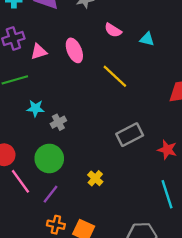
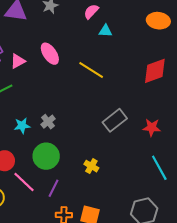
pink semicircle: (113, 30) -> (91, 11), moved, turned 112
cyan triangle: (147, 39) -> (105, 31), moved
cyan star: (35, 108) -> (22, 126), moved

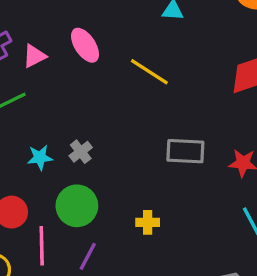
gray rectangle: (115, 120) -> (185, 151), turned 40
yellow cross: (91, 166) -> (148, 222), turned -32
pink line: (24, 182) -> (42, 246), turned 45

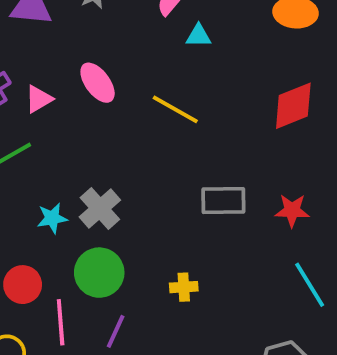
gray cross: (81, 152) -> (100, 209), size x1.5

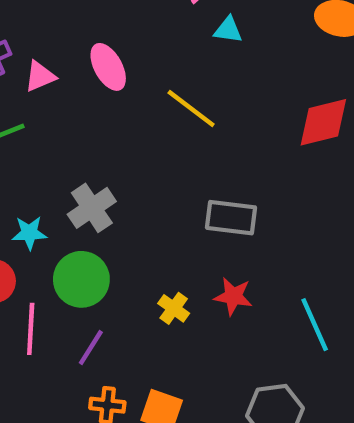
red star: (292, 211) -> (233, 296), moved
cyan star: (52, 218) -> (29, 233), moved
yellow cross: (184, 287) -> (174, 308), turned 32

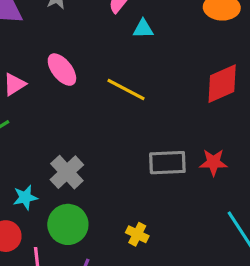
red star: (233, 296) -> (213, 162), moved

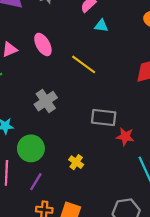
red star: (213, 162) -> (125, 137), moved
gray cross: (67, 172) -> (46, 101), moved

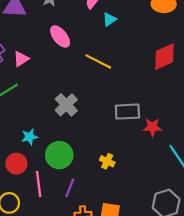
cyan triangle: (101, 26) -> (110, 19), turned -32
pink ellipse: (43, 44) -> (60, 36), moved

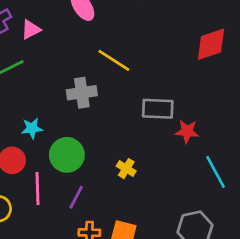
yellow line: (98, 61) -> (114, 60), moved
gray cross: (66, 105) -> (82, 93), turned 30

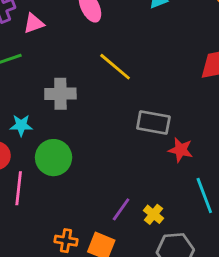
gray cross: (82, 93) -> (60, 94), moved
yellow cross: (126, 169) -> (153, 214), moved
purple line: (76, 197) -> (121, 209), moved

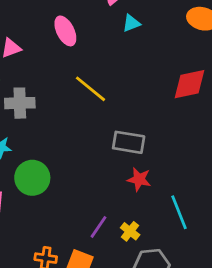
gray cross: (60, 94) -> (20, 103), moved
red star: (181, 150) -> (139, 179), moved

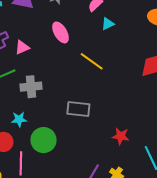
yellow line: (91, 89) -> (92, 61), moved
gray rectangle: (129, 142) -> (78, 109), moved

